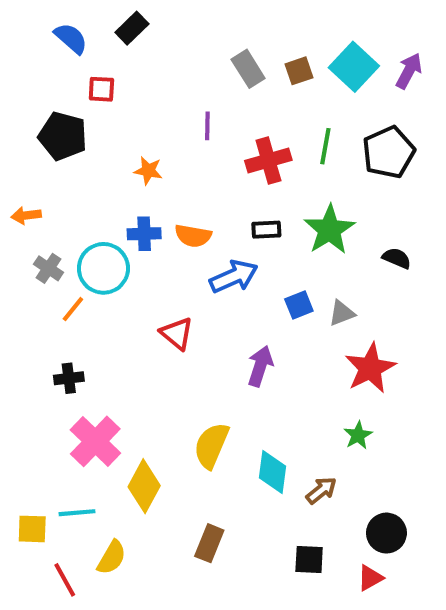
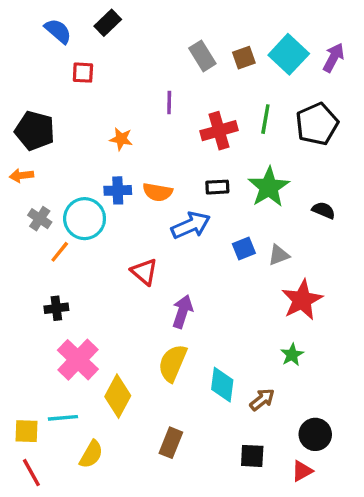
black pentagon: (63, 136) -> (35, 131), moved
purple arrow: (260, 366) -> (182, 312), moved
red line: (65, 580) -> (31, 473), moved

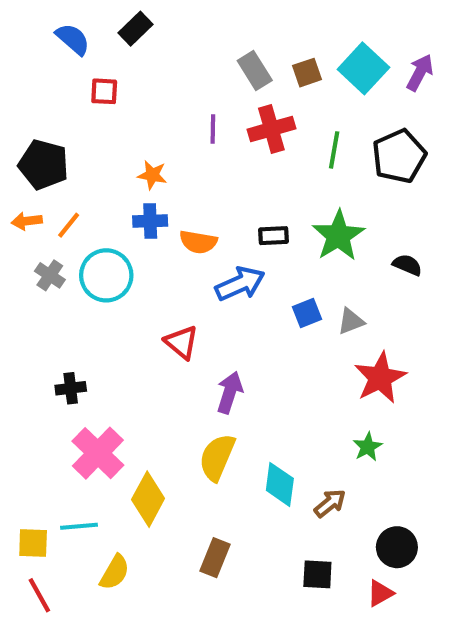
red cross: (219, 131) -> (271, 129), moved
blue cross: (118, 190) -> (150, 221), moved
orange line: (60, 252) -> (69, 225), moved

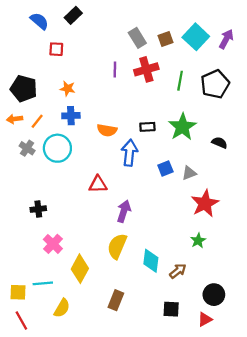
orange star: (152, 175) -> (68, 89), moved
blue cross: (150, 221) -> (71, 116), moved
blue arrow: (240, 284) -> (129, 153), turned -60
red triangle: (182, 342) -> (98, 184), turned -42
pink cross: (98, 453) -> (53, 244), size x0.7

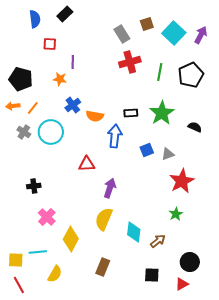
blue semicircle: (39, 21) -> (35, 19), turned 42
brown square: (165, 39) -> (147, 24), moved
purple line: (115, 69) -> (73, 62), moved
blue cross: (71, 116) -> (73, 105), moved, turned -35

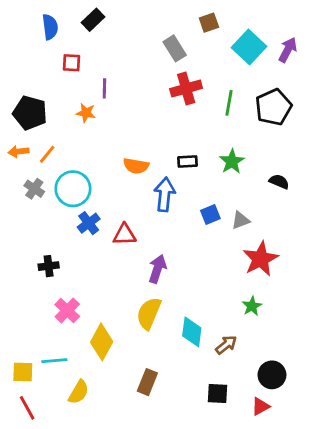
brown square: (147, 24) -> (209, 23), moved
blue cross: (73, 105) -> (89, 223), moved
green star: (162, 113) -> (232, 162), size x0.7

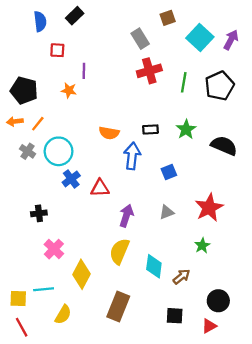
black semicircle: (279, 182) -> (224, 146), size x1.6
gray triangle: (240, 220) -> (167, 212), moved
brown rectangle: (147, 382) -> (118, 306), size x1.4

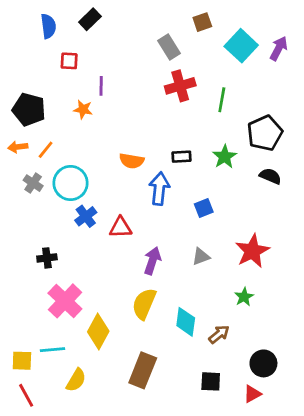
black pentagon: (219, 86) -> (265, 133), moved
black semicircle: (224, 146) -> (270, 176), size x0.7
pink cross: (54, 249) -> (65, 301), size x1.4

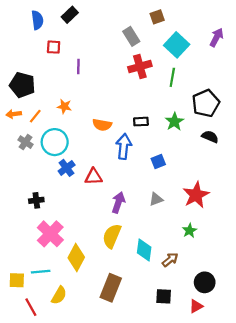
cyan square: (241, 46) -> (177, 45), moved
orange star: (83, 109) -> (64, 106), moved
red line: (26, 395) -> (31, 307), moved

